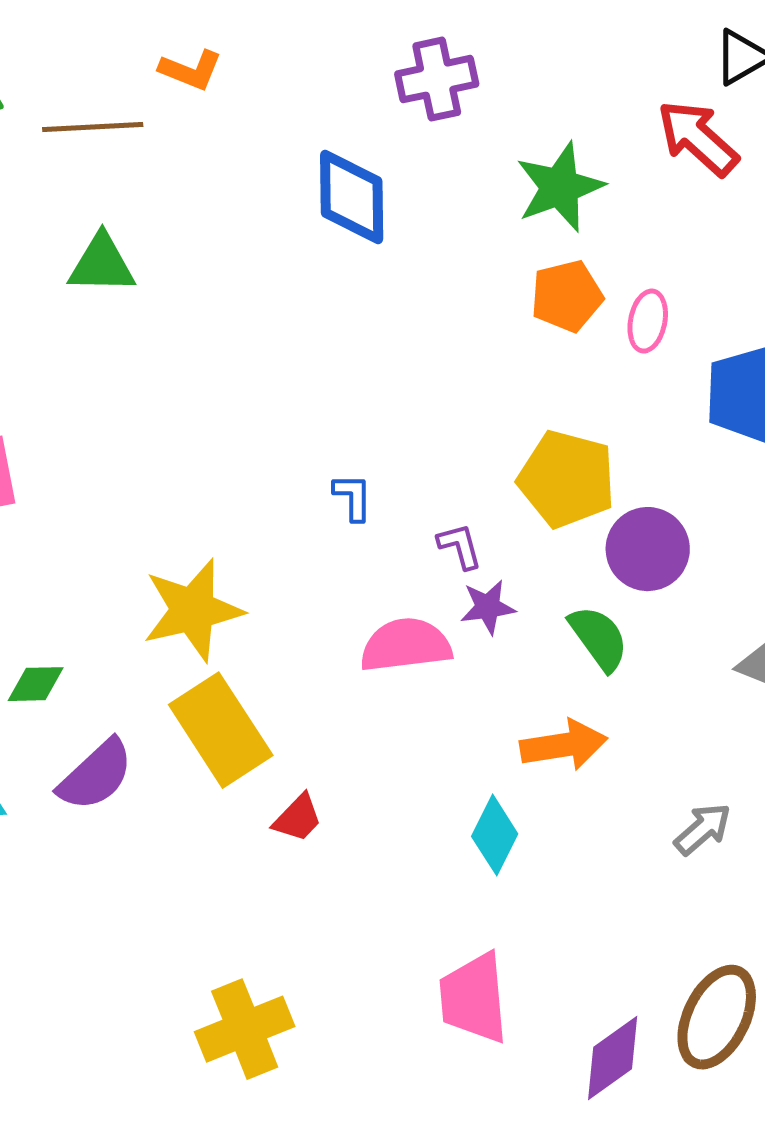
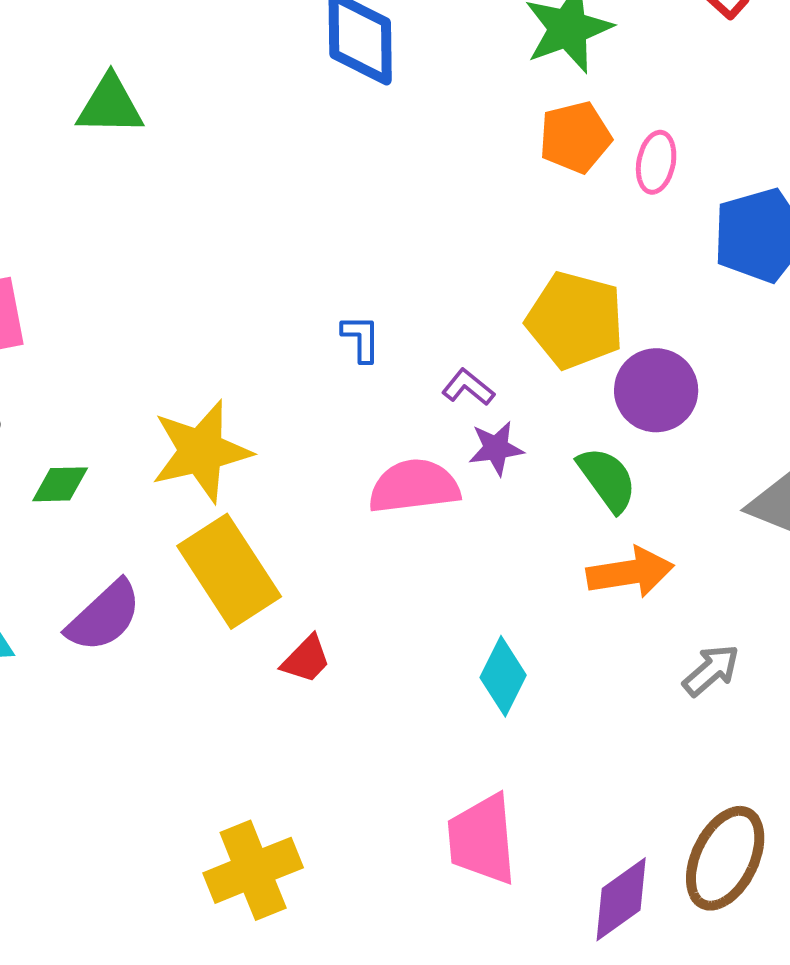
purple L-shape: (460, 546) -> (468, 387), turned -36
green diamond: (36, 684) -> (60, 484), moved
orange arrow: (564, 745) -> (630, 572), moved

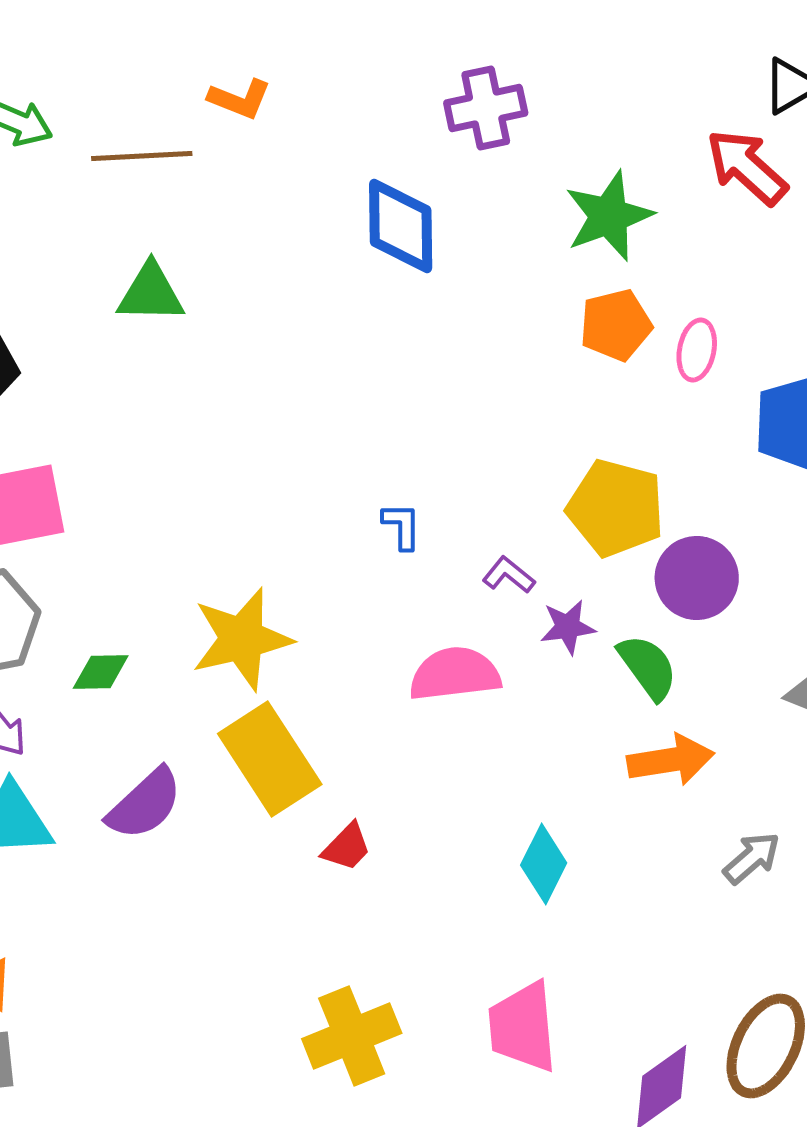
purple star: (496, 448) -> (568, 627), moved
yellow cross: (253, 870) -> (352, 1036), moved

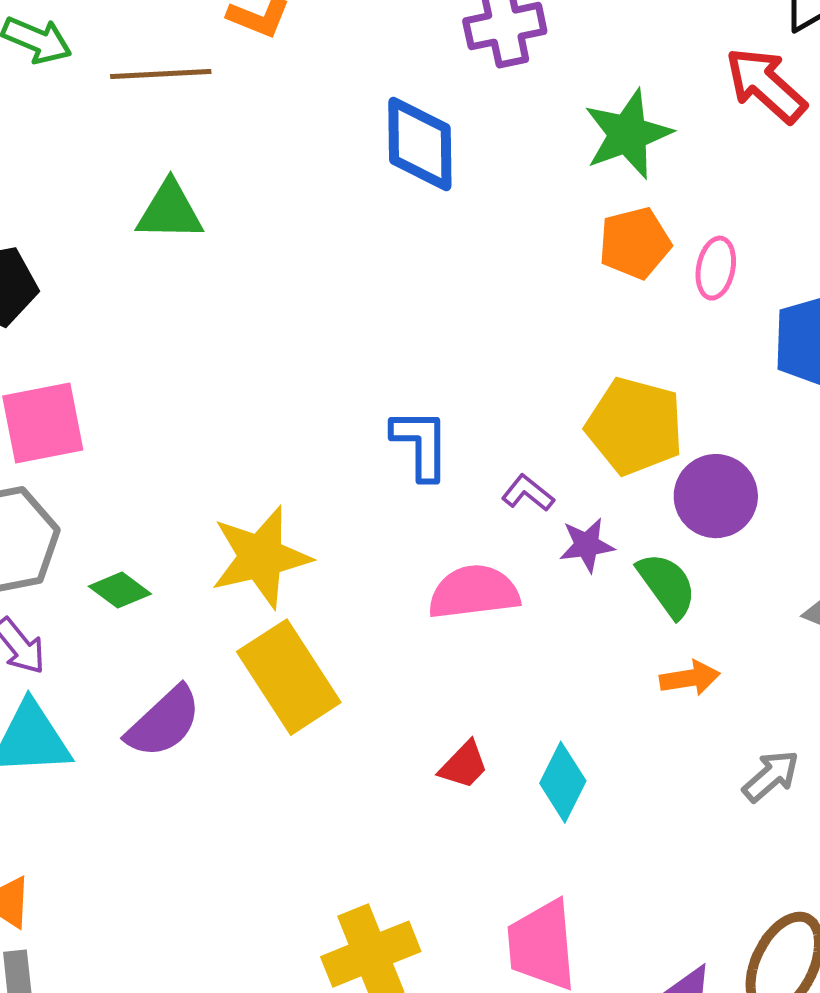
blue L-shape: (402, 526) -> (421, 444), size x1.5
green diamond: (101, 672) -> (120, 590), turned 38
orange arrow: (671, 760) -> (690, 678), size x0.7
red trapezoid: (347, 847) -> (464, 765), moved

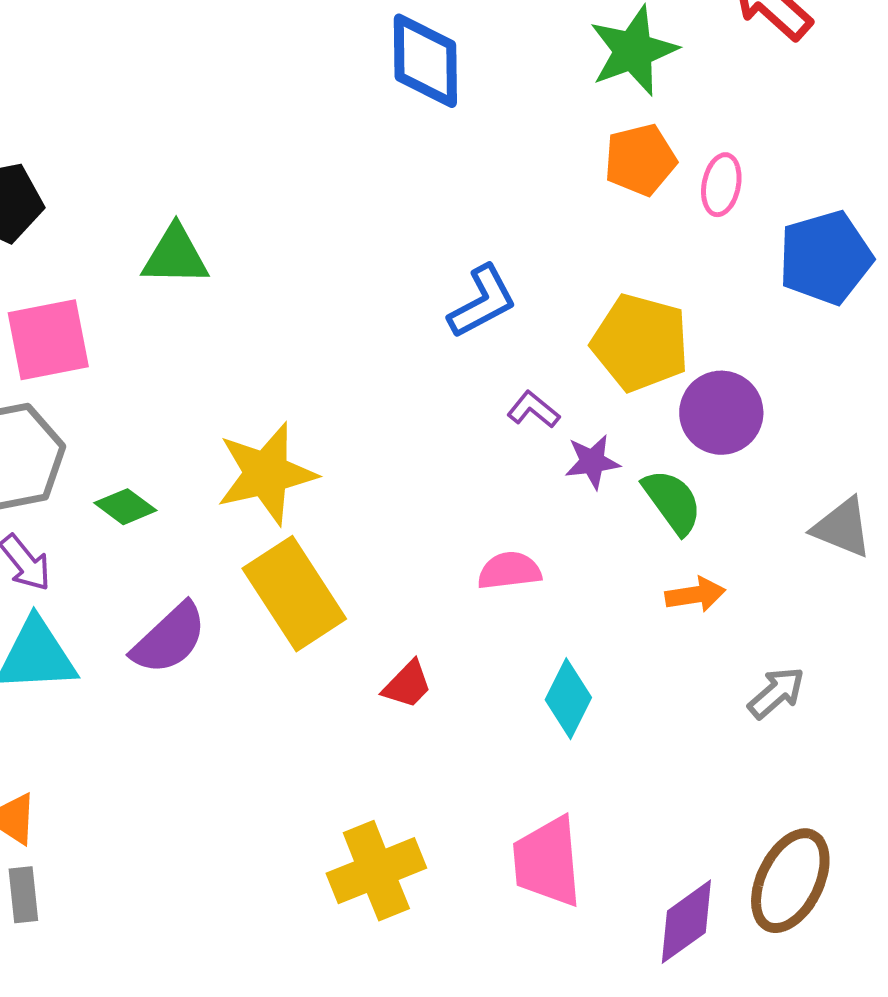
green triangle: (170, 211) -> (175, 256), moved
blue L-shape: (421, 444) -> (482, 302), moved, turned 62
pink semicircle: (474, 592) -> (509, 571), moved, size x0.7
red trapezoid: (464, 765) -> (407, 685), moved

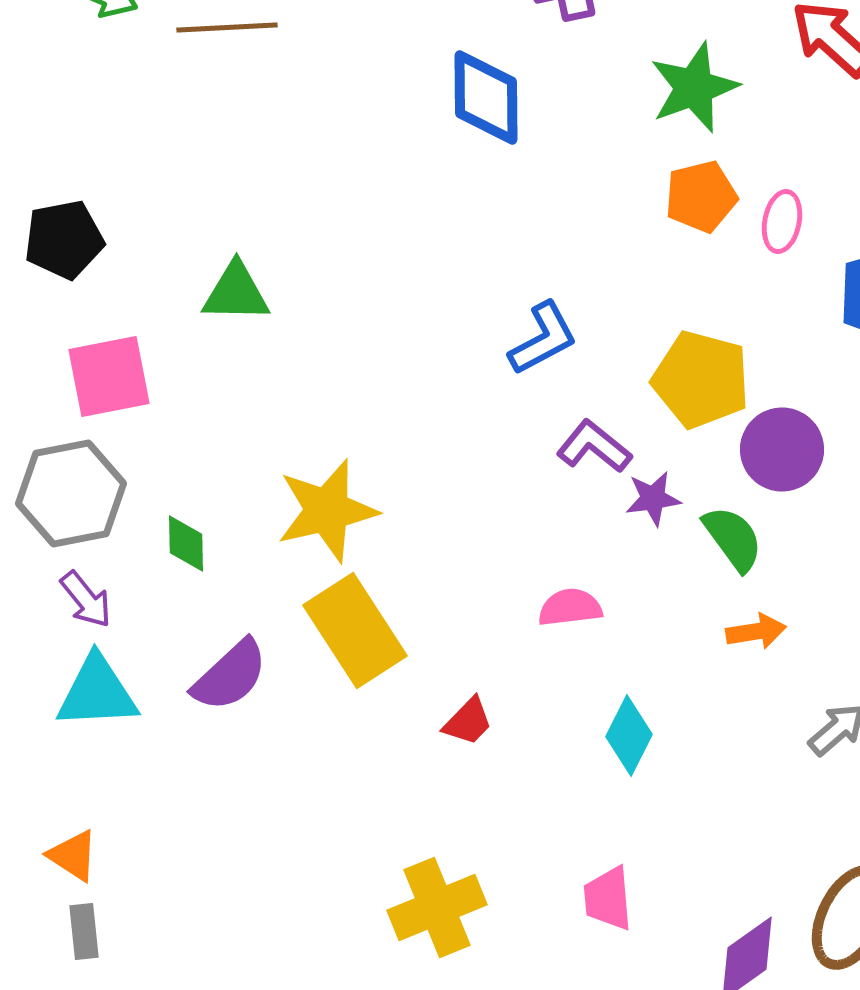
purple L-shape: (533, 410) -> (594, 446), size x1.4
green diamond: (125, 507) -> (186, 544), turned 52
pink trapezoid: (547, 862) -> (608, 898), size x0.7

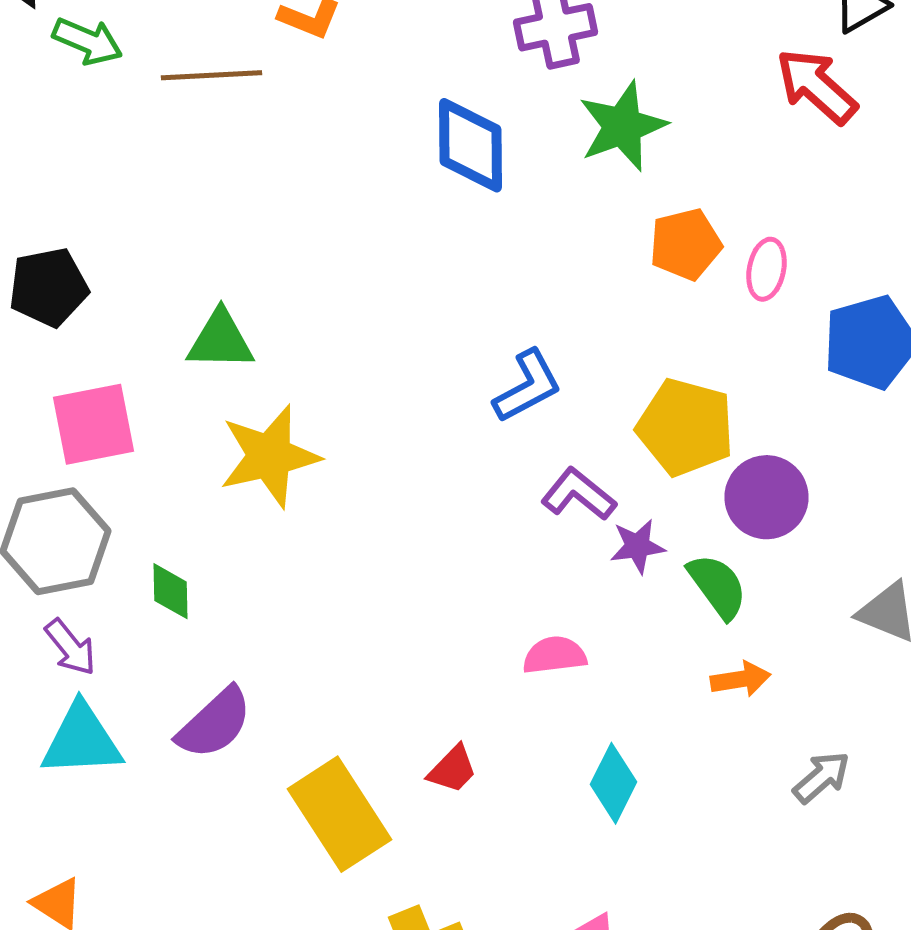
green star: (694, 88) -> (622, 126), moved
yellow star: (327, 510) -> (270, 456), moved
yellow rectangle: (355, 630) -> (340, 814), moved

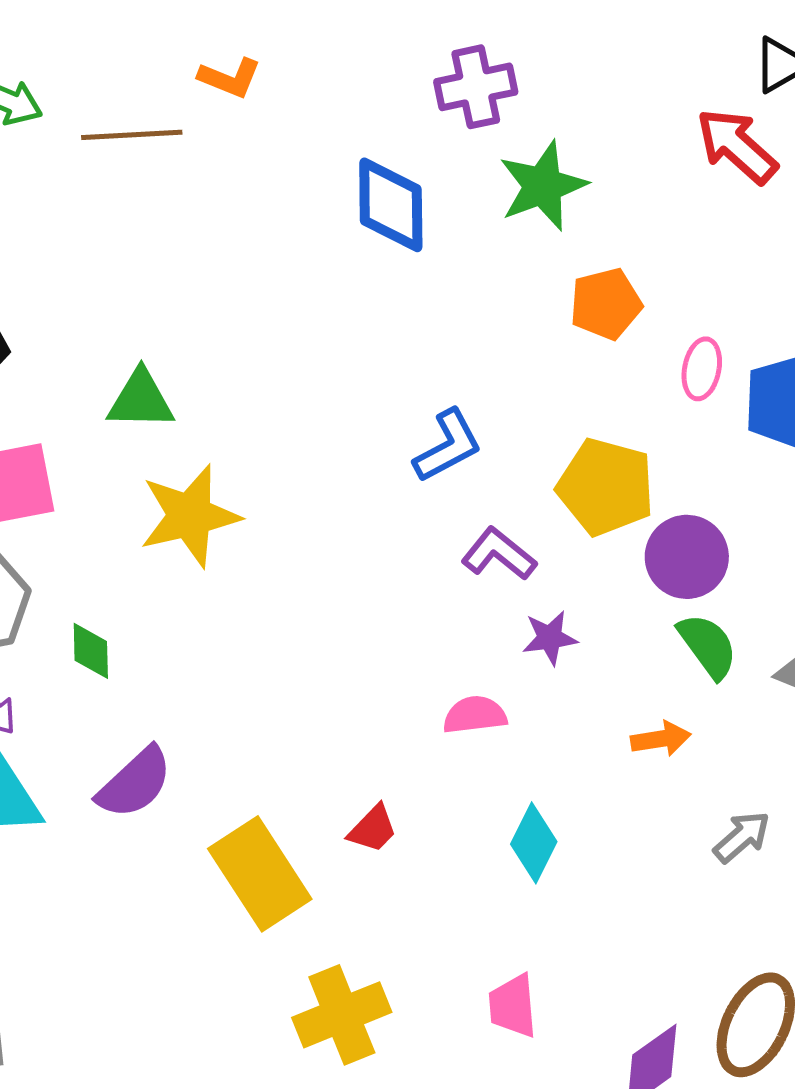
pink ellipse: (766, 269) -> (702, 369), moved
purple star: (638, 546) -> (550, 638), moved
green semicircle: (718, 586) -> (708, 646), moved

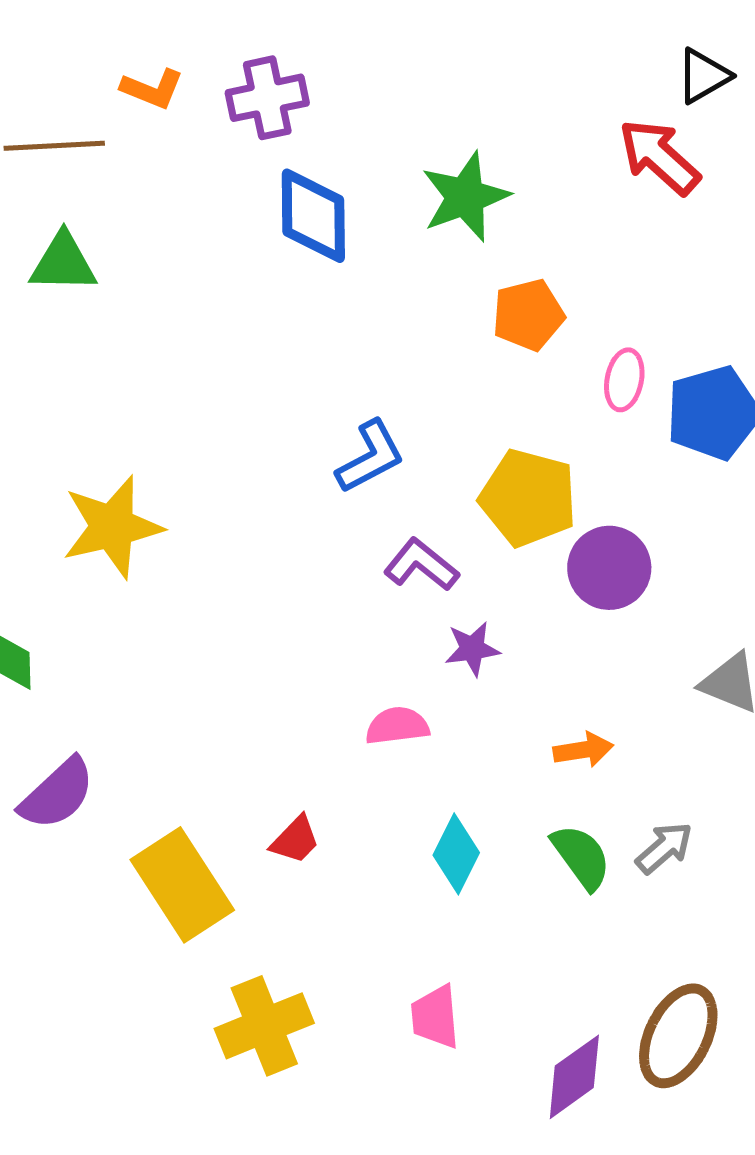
purple cross: (476, 87) -> (267, 98), moved
green triangle: (141, 400) -> (63, 263), moved
green semicircle: (708, 646) -> (581, 857), moved

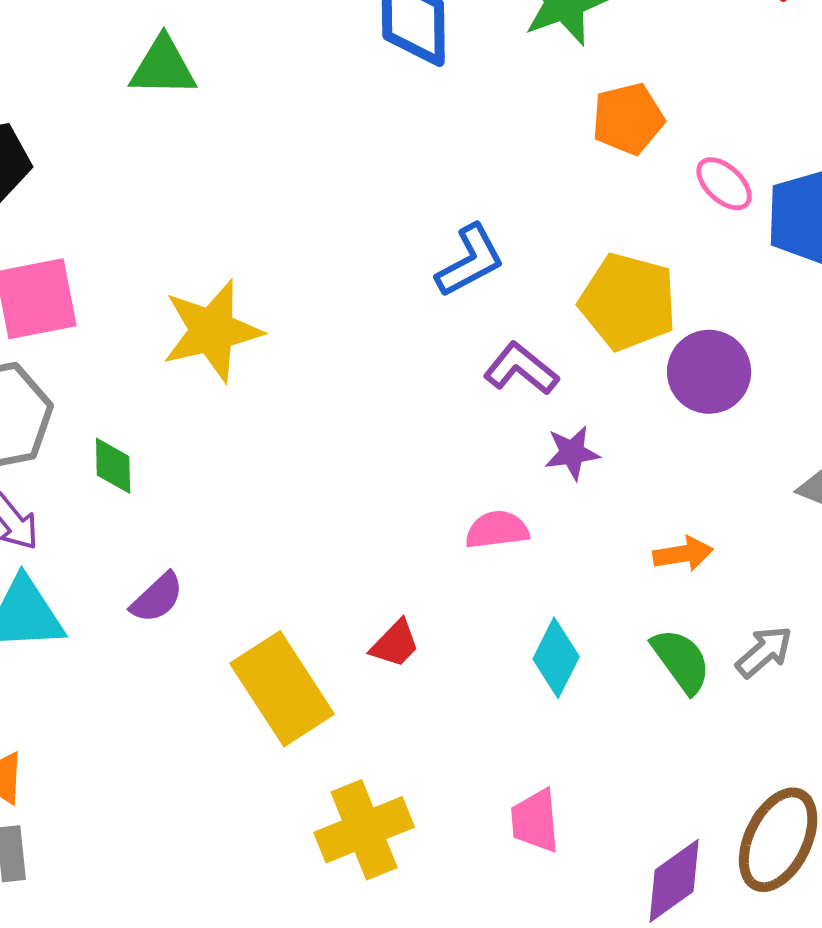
pink ellipse: (624, 380) -> (724, 184), turned -58
purple semicircle: (57, 794) -> (157, 598), size x0.7

